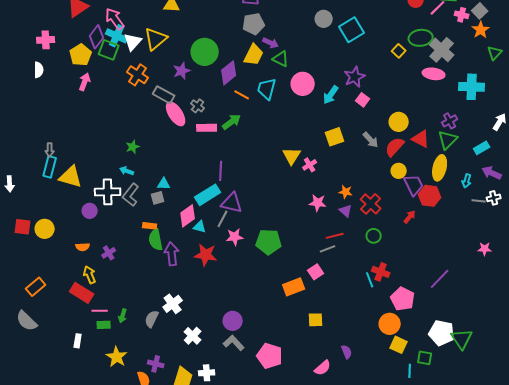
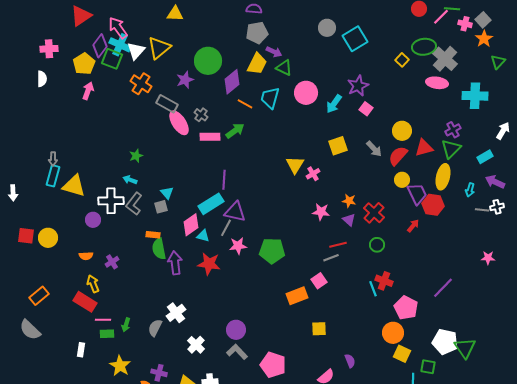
red triangle: (421, 139) -> (424, 148), turned -42
cyan triangle: (164, 184) -> (167, 193), turned 48

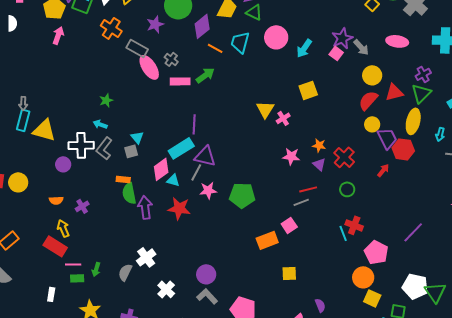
pink ellipse: (437, 83) -> (397, 41), moved
purple star: (358, 86) -> (342, 38), moved
gray arrow: (374, 149) -> (361, 47), moved

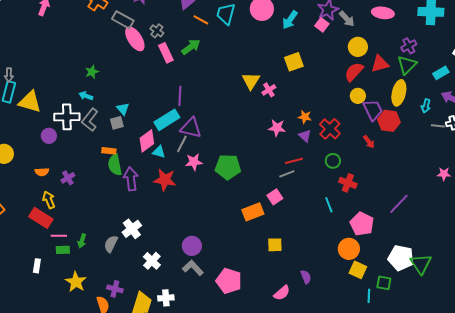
pink rectangle: (180, 81) -> (166, 53), turned 66
red arrow: (383, 170) -> (369, 142), turned 104
red cross: (354, 225) -> (348, 183), moved

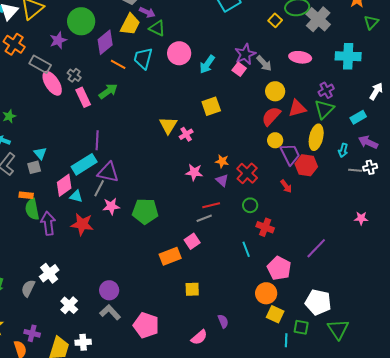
green triangle: (421, 264) -> (338, 329), moved

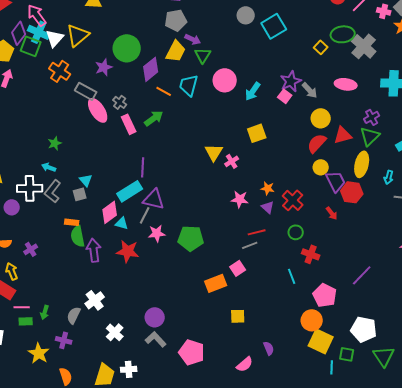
green triangle: (157, 28) -> (203, 55), turned 36
yellow square: (275, 314) -> (321, 341), size x1.4
purple cross: (32, 333) -> (64, 340), moved

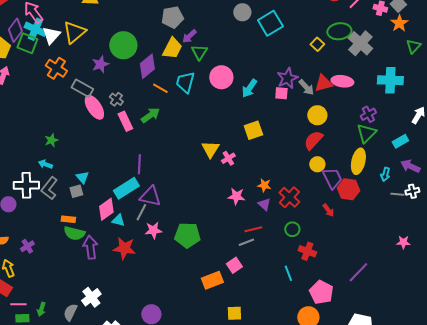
purple arrow: (193, 39) -> (189, 36), turned 112
pink square: (285, 96) -> (281, 93), turned -32
red triangle: (343, 135) -> (323, 83), moved
green semicircle: (78, 236) -> (74, 233), turned -65

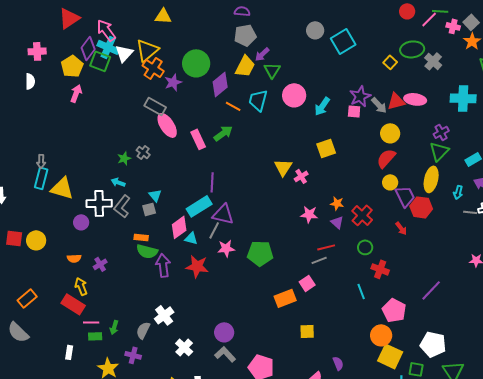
gray cross: (360, 43) -> (433, 61), size x0.7
orange cross: (56, 68) -> (153, 68), moved
gray cross: (116, 99) -> (143, 152), moved

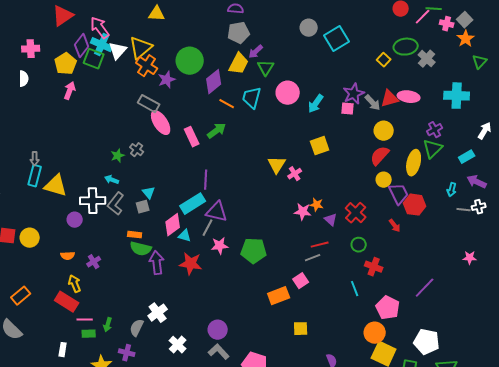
yellow ellipse: (431, 179) -> (414, 163), moved
orange star: (337, 203) -> (317, 205), moved

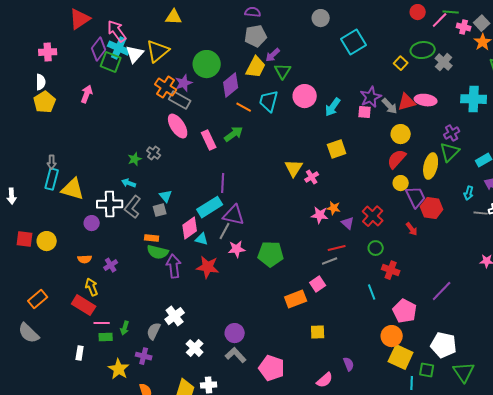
gray circle: (309, 28) -> (321, 18), moved
yellow pentagon: (66, 64) -> (45, 102), moved
orange cross: (147, 66) -> (166, 87), moved
gray rectangle: (149, 104) -> (180, 100), moved

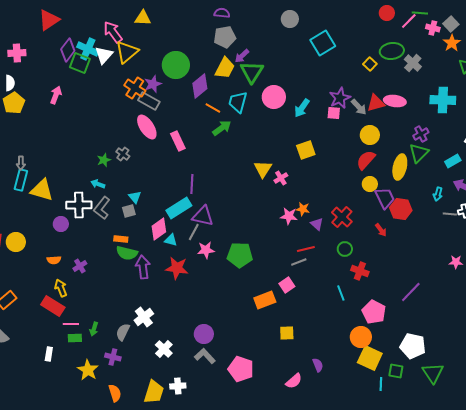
pink arrow: (117, 31) -> (113, 32), moved
green triangle: (283, 71) -> (252, 72), size x1.4
green arrow: (234, 134) -> (222, 128), moved

